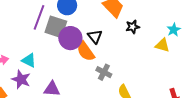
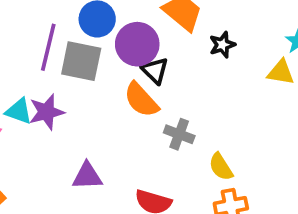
purple circle: (70, 38) -> (137, 44), moved
cyan triangle: (29, 60) -> (19, 111), moved
purple star: (21, 79) -> (46, 112), moved, turned -30

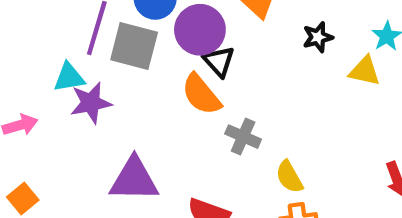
black star: (222, 45) -> (318, 37), moved
cyan triangle: (19, 111) -> (69, 77), moved, turned -32
purple triangle: (87, 176) -> (134, 179), size x1.4

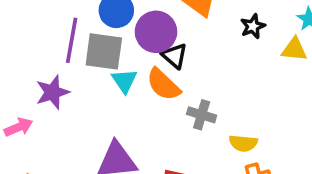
cyan triangle: (69, 77) -> (124, 81), moved, turned -48
purple star: (91, 103) -> (52, 92), moved
yellow semicircle: (289, 177) -> (243, 143), turned -48

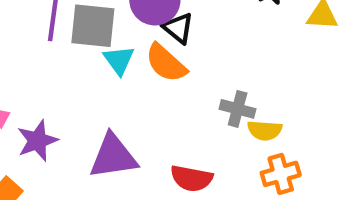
purple star: (52, 92) -> (37, 141), moved
gray cross: (202, 115) -> (238, 109), moved

